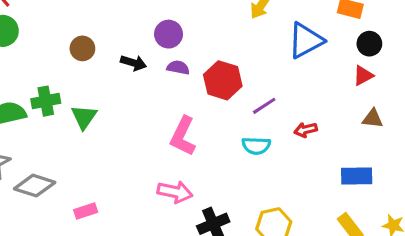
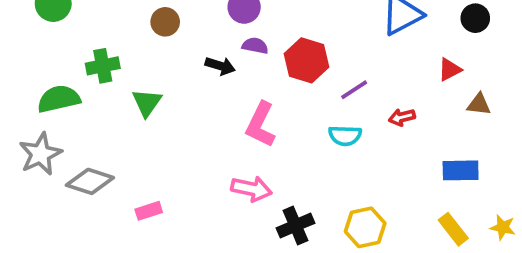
brown circle: (82, 48) -> (165, 22), moved
black arrow: (133, 63) -> (220, 66), moved
red triangle: (363, 76) -> (450, 70), moved
green cross: (46, 101) -> (103, 66), moved

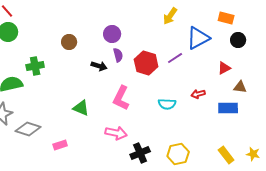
purple semicircle: (255, 46) -> (118, 55), turned 64
purple line: (354, 90) -> (175, 58), moved
green triangle: (147, 103) -> (81, 108), moved, turned -42
blue rectangle: (461, 170) -> (228, 108), moved

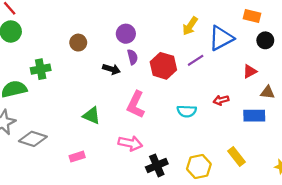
yellow arrow: (170, 16) -> (190, 26), moved
pink rectangle: (60, 145) -> (77, 157), moved
yellow rectangle: (226, 155) -> (237, 157), moved

